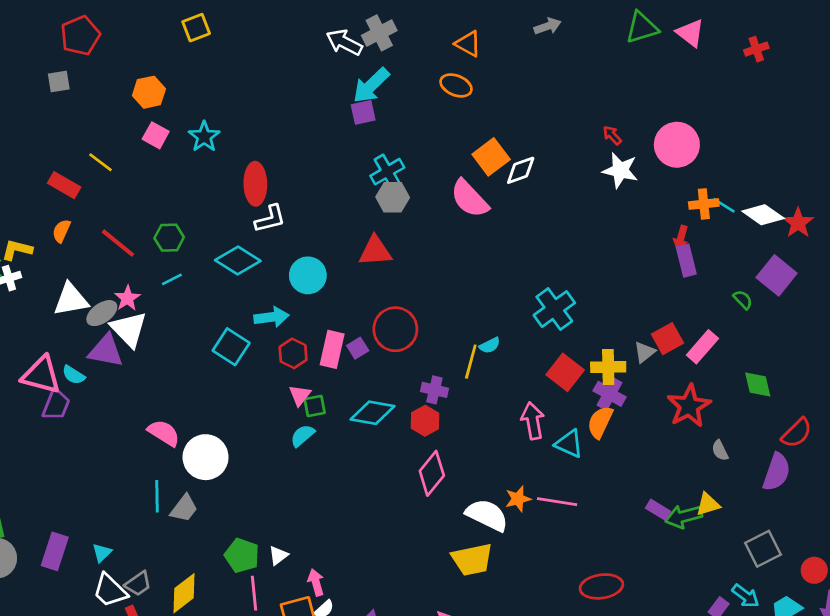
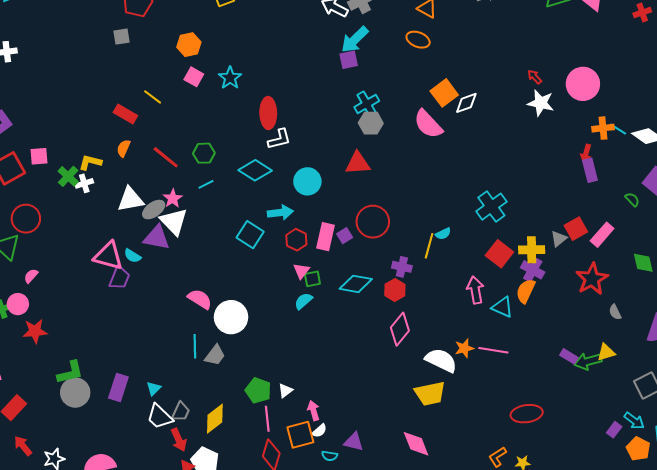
gray trapezoid: (138, 584) -> (181, 412), turned -30

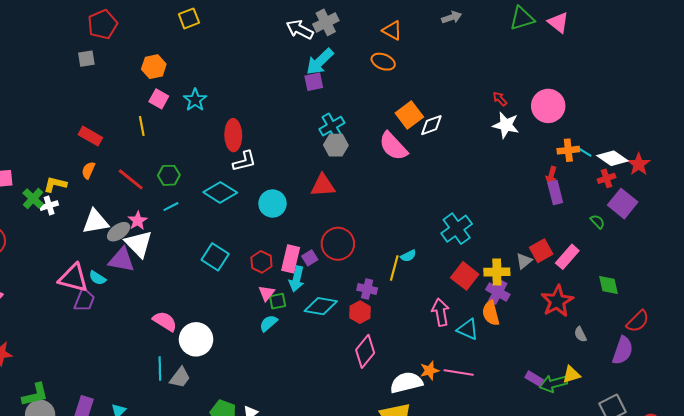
red cross: (642, 12) -> (607, 178), moved
yellow line: (153, 97) -> (142, 126), moved, turned 42
cyan arrow: (280, 213) -> (297, 279), moved, turned 110
orange semicircle: (526, 291) -> (491, 313), turned -40
white semicircle: (441, 360) -> (406, 383), turned -40

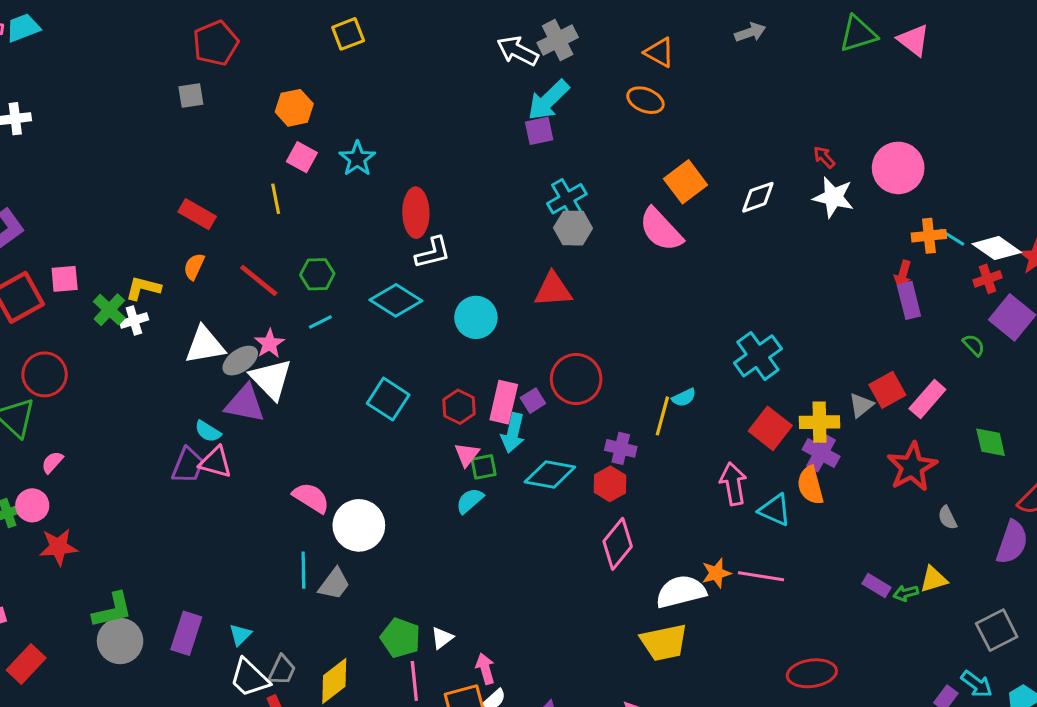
white diamond: (431, 125) -> (758, 197), moved
pink triangle: (73, 278) -> (216, 462), moved, size x0.7
green arrow: (553, 384) -> (906, 593), size x0.6

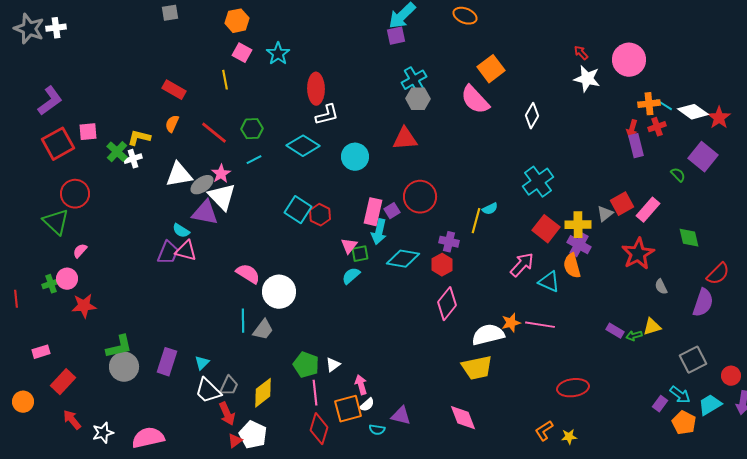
white diamond: (758, 197) -> (532, 116), moved, turned -40
red cross: (987, 279) -> (657, 127), moved
red hexagon: (459, 407) -> (320, 215), moved
pink arrow: (733, 484) -> (522, 265), turned 52

